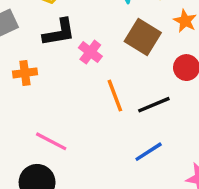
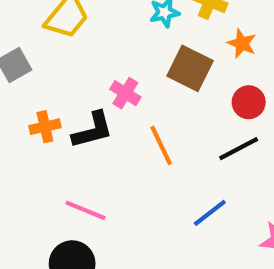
black L-shape: (59, 32) -> (93, 130), moved
black line: (154, 105) -> (239, 149), moved

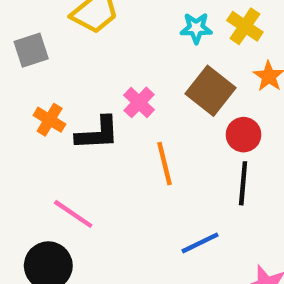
red circle: (249, 102) -> (244, 135), moved
orange cross: (45, 127) -> (50, 120), turned 32
black line: (239, 149) -> (243, 183), turned -69

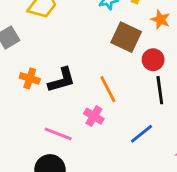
pink cross: (139, 102) -> (94, 116), moved

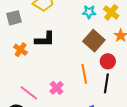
black L-shape: (62, 80) -> (45, 39), moved
orange line: (108, 89) -> (84, 74), moved

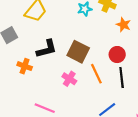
brown square: (94, 41) -> (78, 52), moved
pink cross: (57, 88) -> (69, 79), moved

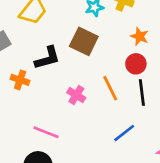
orange star: (123, 25) -> (140, 36), moved
brown square: (78, 52) -> (84, 41), moved

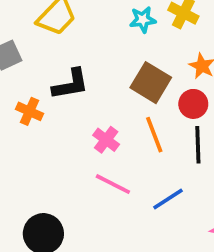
brown square: (84, 41) -> (151, 83), moved
pink line: (46, 132) -> (113, 184), moved

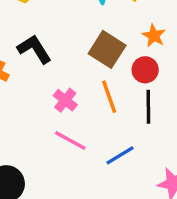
black L-shape: (71, 84) -> (34, 49), turned -114

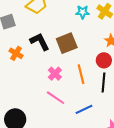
brown square: (107, 49) -> (67, 43), moved, turned 30

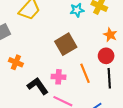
black L-shape: (40, 42) -> (38, 86), moved
pink cross: (55, 74) -> (59, 77), turned -32

